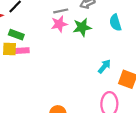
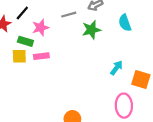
pink star: (59, 24) -> (40, 28), moved
pink rectangle: (21, 51) -> (41, 56), moved

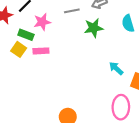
yellow square: (19, 56) -> (19, 49), turned 32
cyan arrow: (116, 68) -> (116, 68), turned -88

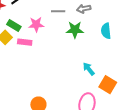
pink star: (42, 22) -> (36, 24), moved

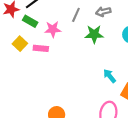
gray line: (58, 11) -> (76, 15), turned -64
green rectangle: (14, 26) -> (30, 21), moved

